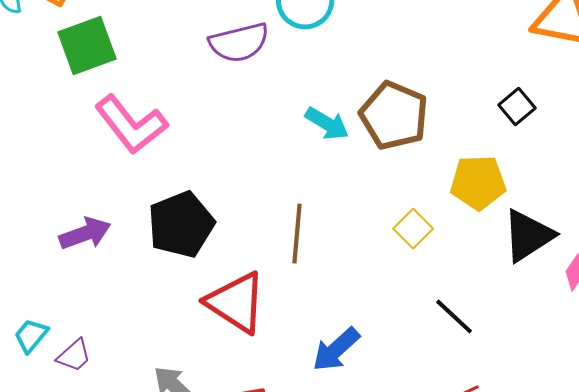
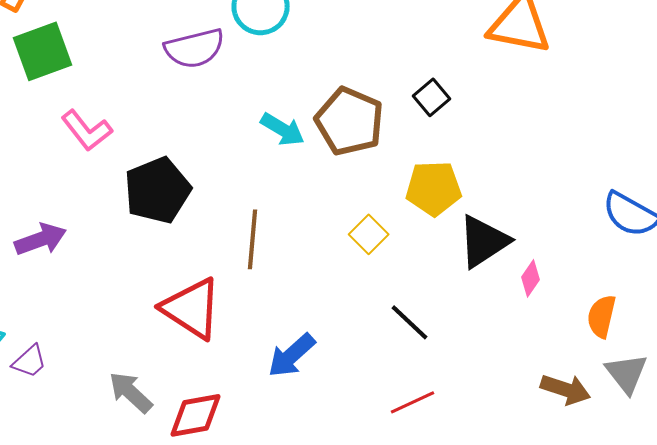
black square: (517, 107) -> (432, 97), moved
pink L-shape: (131, 125) -> (87, 130), size x0.7
black pentagon: (181, 225) -> (158, 190), moved

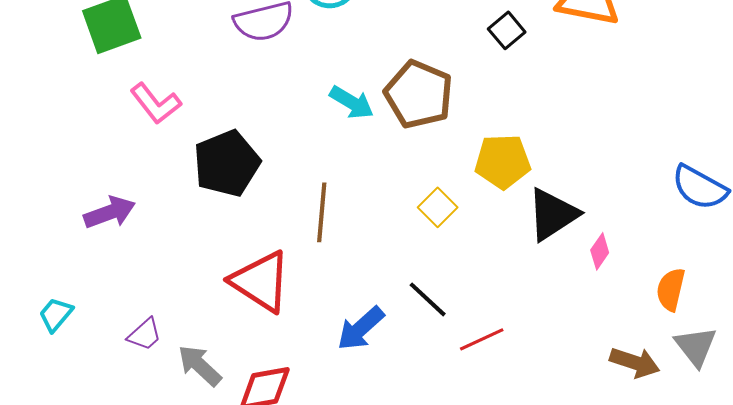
black square: (432, 97) -> (507, 30), moved
black line: (410, 322) -> (428, 299), moved
purple trapezoid: (30, 361) -> (145, 334), moved
red line: (413, 402) -> (482, 339), moved

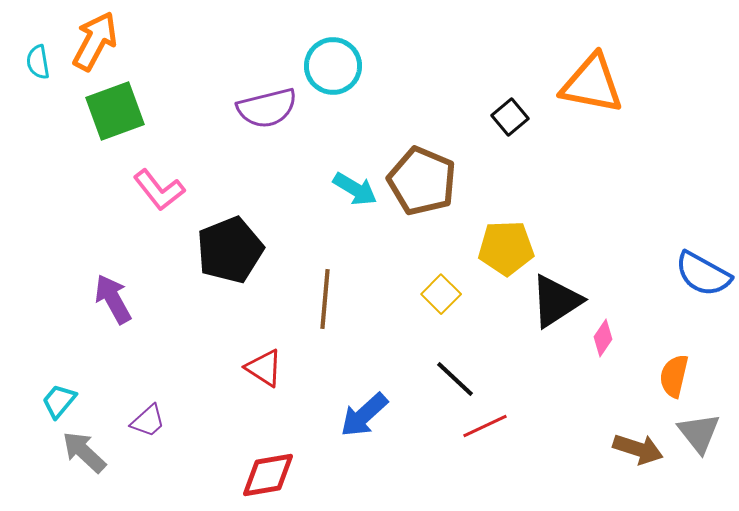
purple arrow: (110, 212) -> (113, 299), turned -99
red triangle: (261, 281) -> (264, 368), size x0.6
black line: (428, 299) -> (455, 379), moved
gray arrow: (200, 365) -> (84, 452), moved

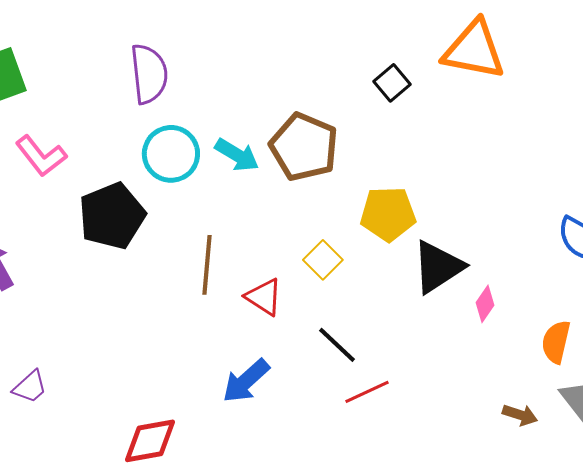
cyan circle: (333, 66) -> (171, 154), moved
purple semicircle: (267, 108) -> (149, 74), turned -82
red triangle: (264, 368) -> (264, 297), moved
brown arrow: (638, 449) -> (520, 415), size x0.7

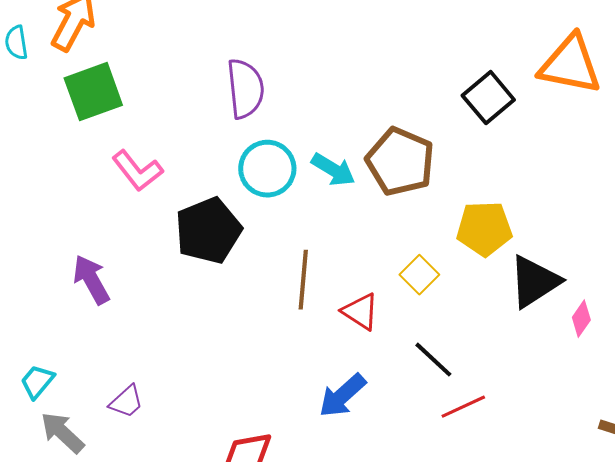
black square: (392, 83) -> (488, 98), size x1.4

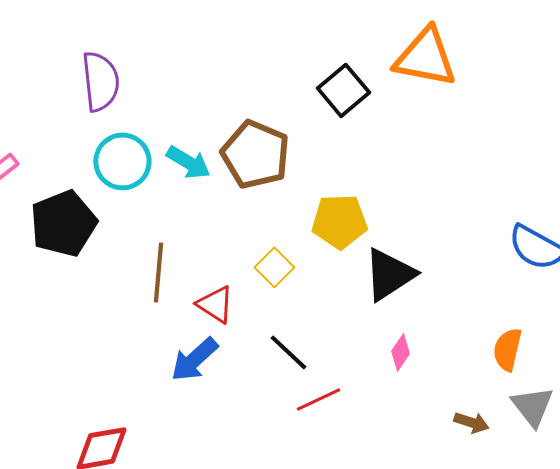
pink diamond: (581, 319) -> (400, 352), moved
blue arrow: (342, 396) -> (194, 359), moved

